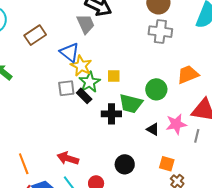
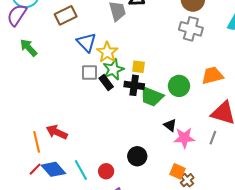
blue triangle: (70, 52) -> (87, 42), moved
black cross: (111, 114) -> (134, 85), moved
pink star: (176, 124) -> (184, 138), moved
red arrow: (68, 158) -> (57, 132), moved
orange square: (167, 164) -> (177, 171), moved

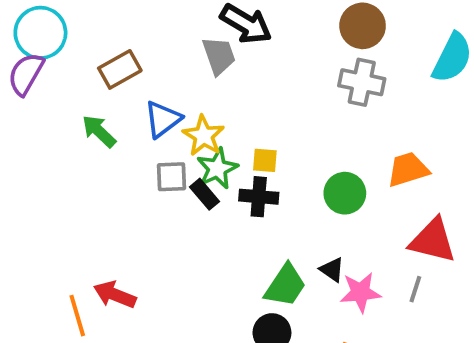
blue triangle: (87, 42) -> (163, 119), turned 40
green arrow: (28, 48) -> (99, 131), moved
green trapezoid: (152, 97) -> (285, 285), moved, turned -75

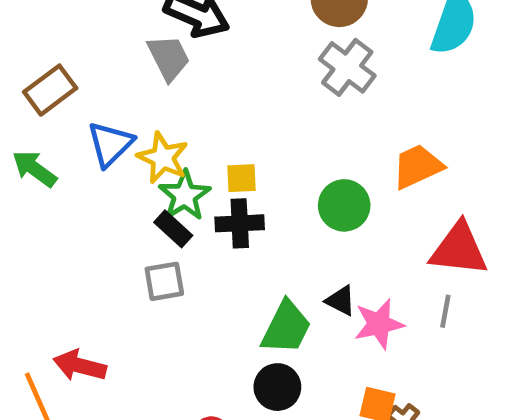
gray cross: (362, 82) -> (347, 67), turned 33
gray square: (172, 177) -> (164, 281), moved

